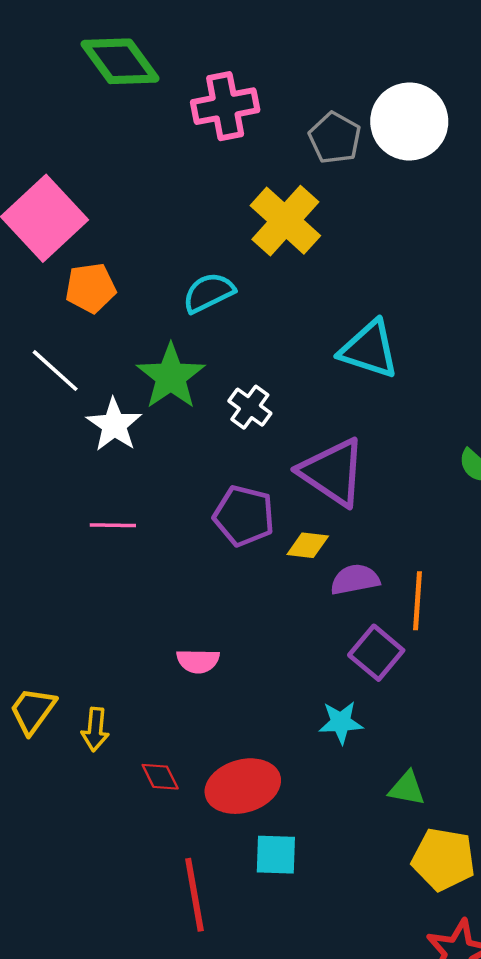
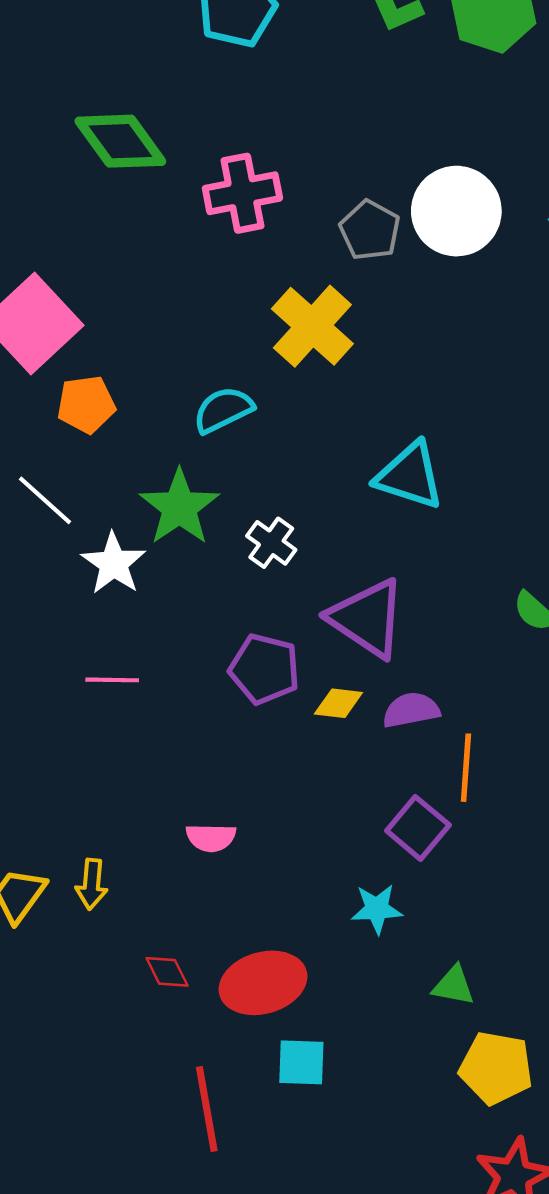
purple semicircle: (355, 580) -> (411, 710), moved
yellow arrow: (95, 729) -> (92, 884), moved

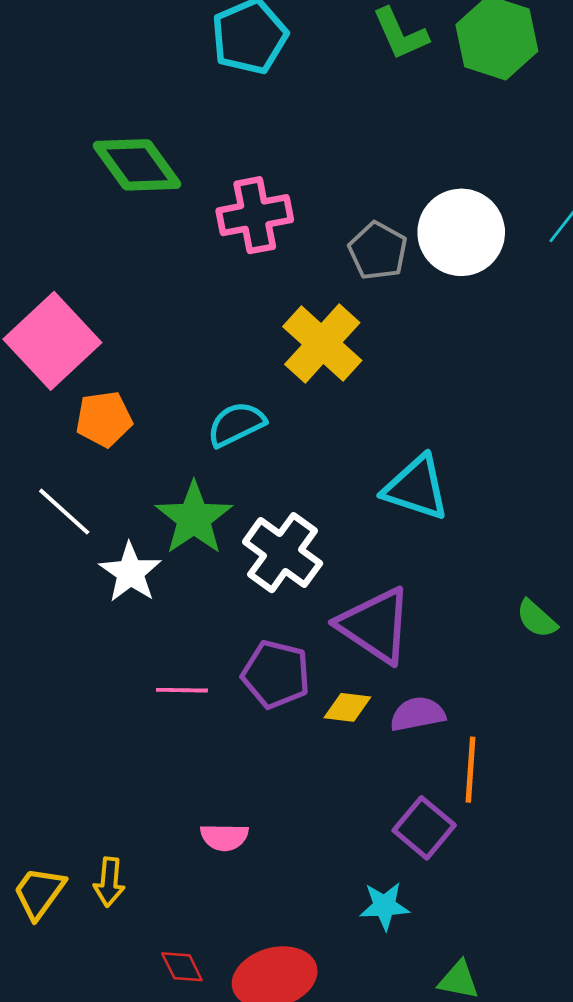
white cross: (271, 543) -> (283, 553), size x1.6
pink line: (112, 680) -> (182, 690), moved

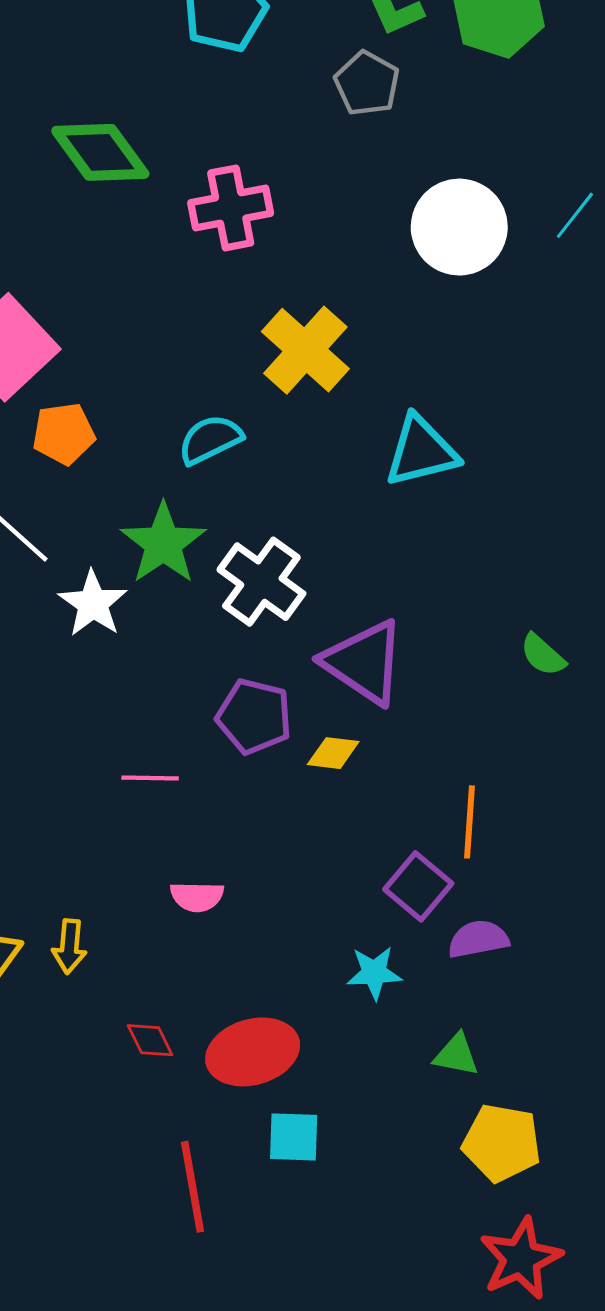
gray pentagon: (378, 251) -> (367, 83), moved
cyan triangle: (416, 488) -> (421, 451), moved, turned -32
pink line: (182, 690) -> (150, 778), moved
purple semicircle: (418, 714) -> (478, 939), moved

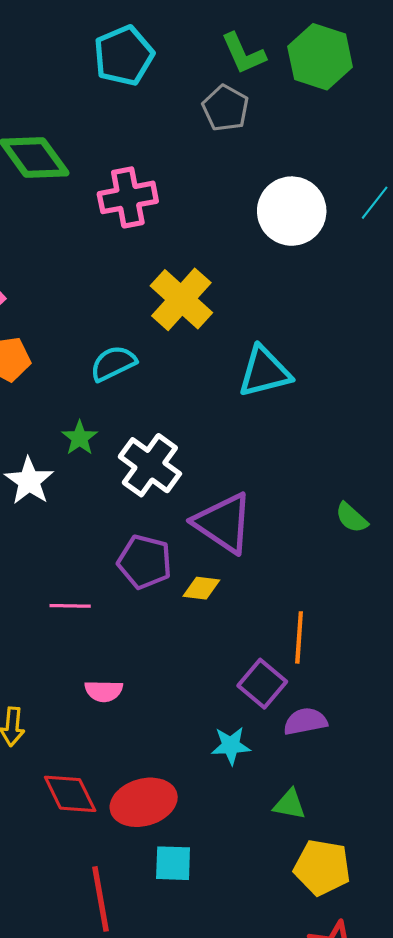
green star: (163, 544) -> (80, 438), size x0.6
red diamond: (150, 1040) -> (70, 794), size x1.6

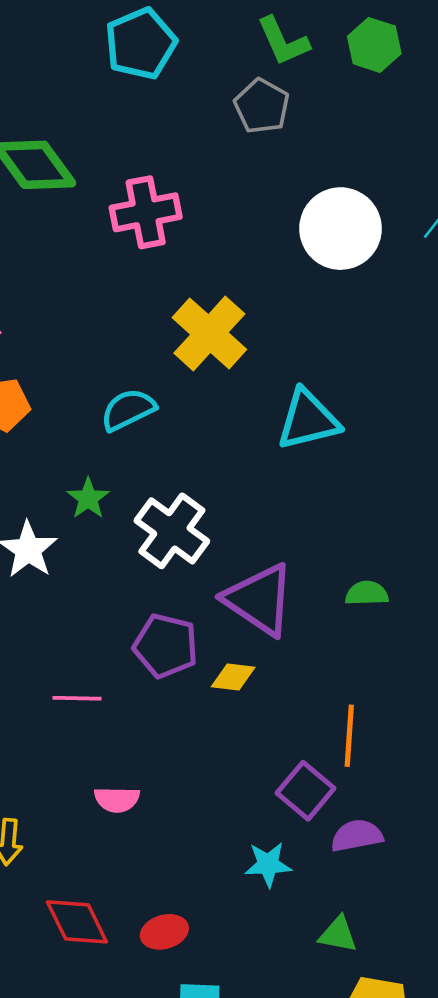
green hexagon: (320, 57) -> (374, 45), size x0.7
green semicircle: (352, 518) -> (367, 593), moved, turned 136
red ellipse: (144, 802) -> (164, 932), size x0.6

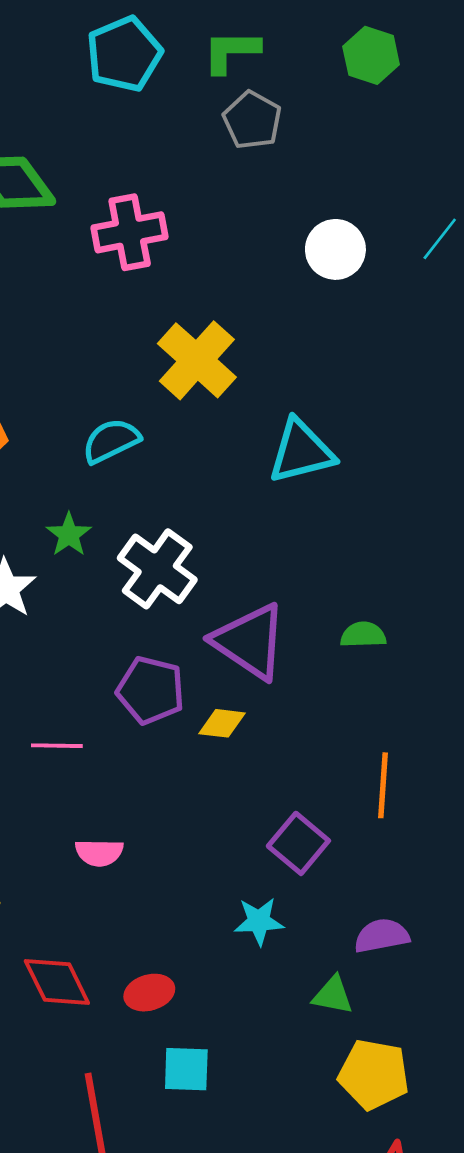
green L-shape: (283, 41) -> (231, 51), moved, turned 114
white circle: (341, 229) -> (335, 249), size x0.7
orange line: (349, 736) -> (383, 785), moved
purple semicircle: (357, 836) -> (382, 936), moved

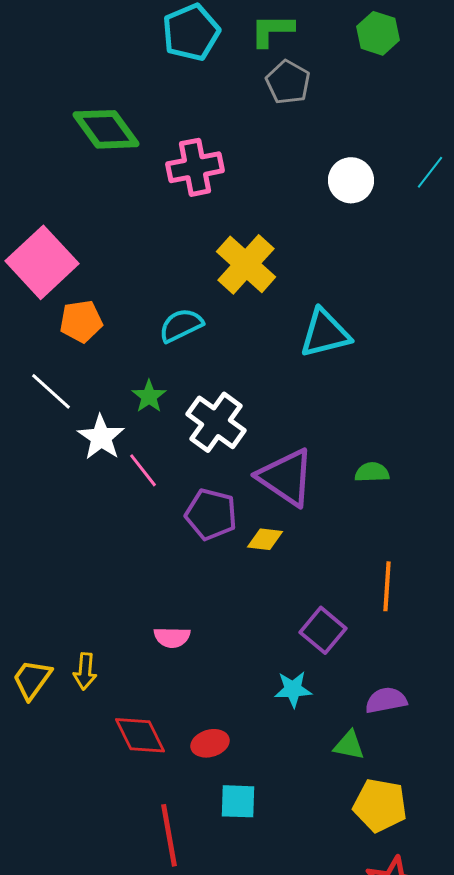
pink line: (57, 746) -> (143, 470), moved, turned 51

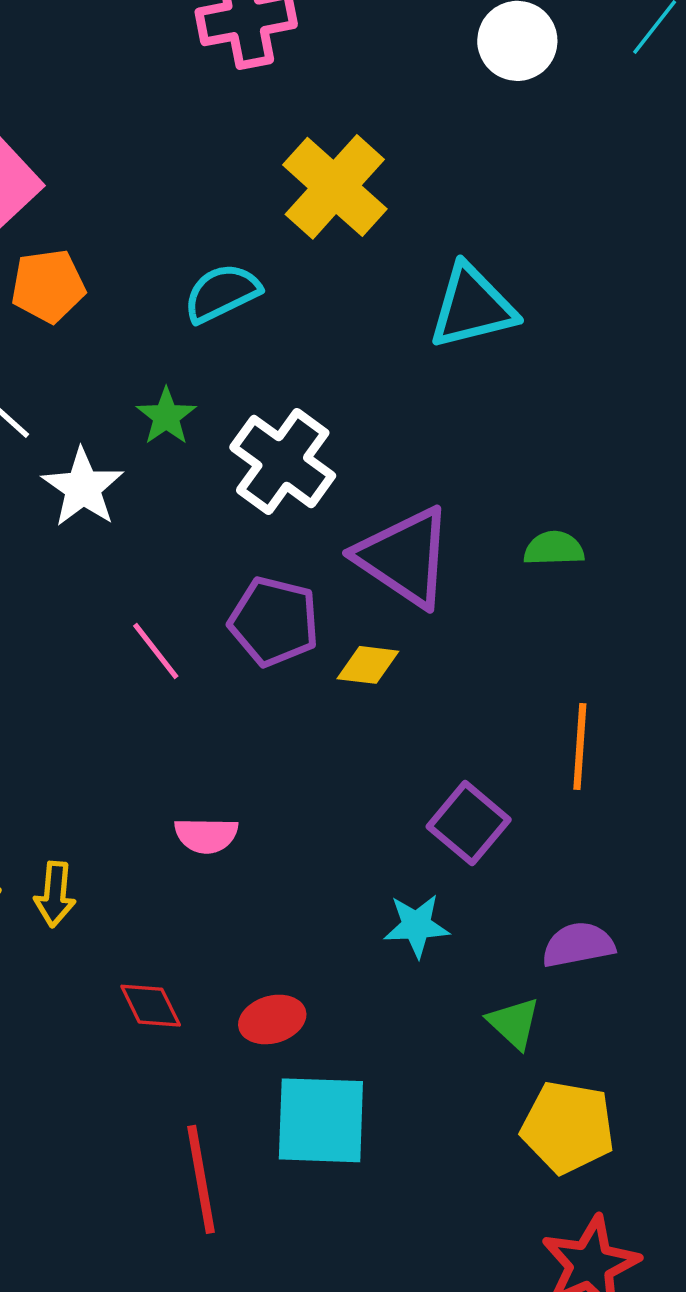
pink line: (143, 470) -> (156, 651), moved
red diamond: (140, 735) -> (151, 1006), size x0.7
green triangle: (349, 745) -> (514, 1023), turned 32
cyan square: (238, 801) -> (321, 1120), size x1.5

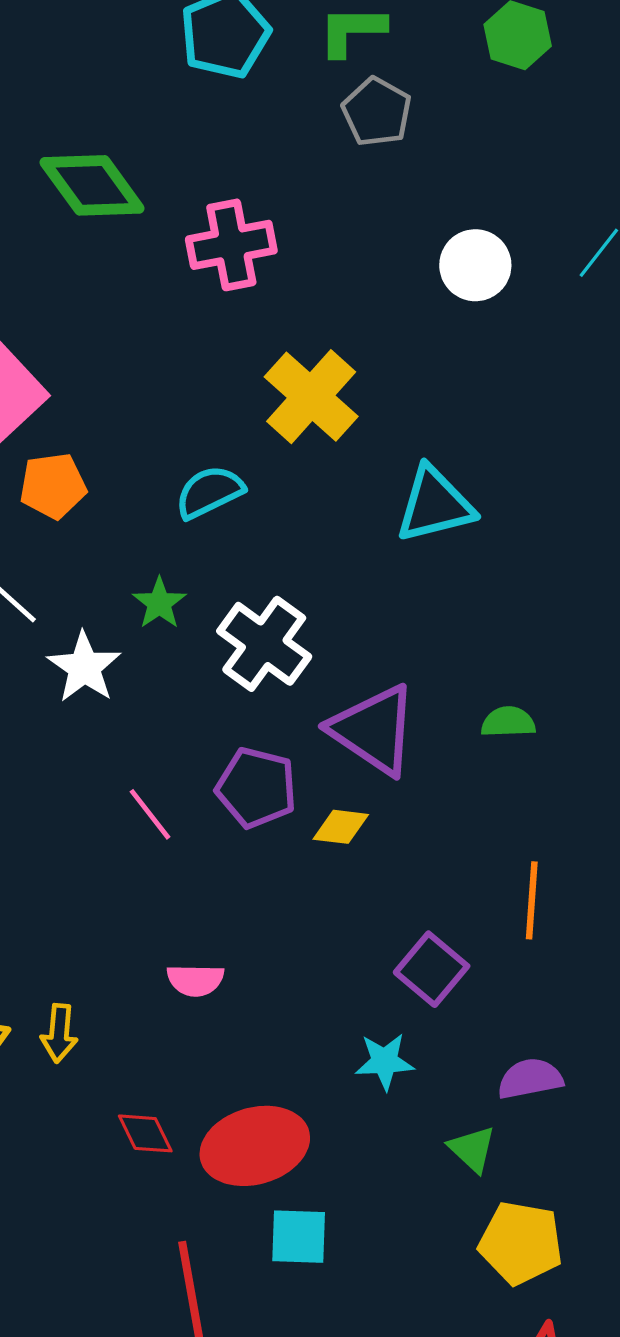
red ellipse: (272, 1019) -> (255, 1146), size x1.8
cyan square: (321, 1120) -> (299, 1237), size x0.7

